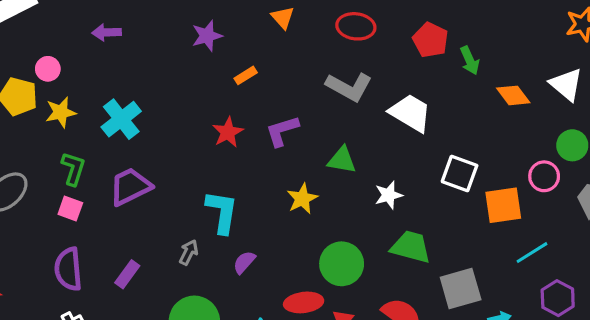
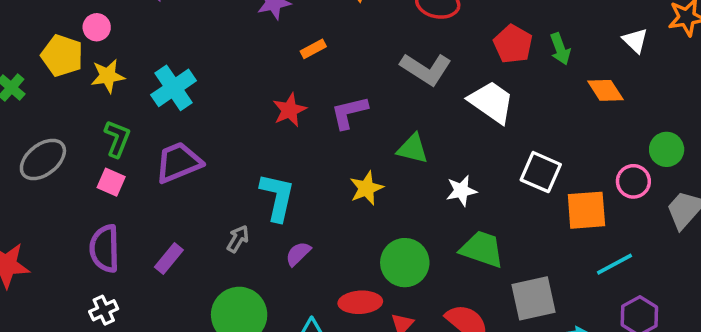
red pentagon: (430, 40) -> (513, 44), moved
white triangle: (566, 84) -> (635, 40), moved, size x0.7

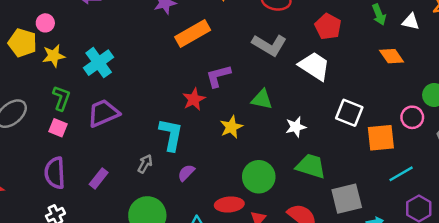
white triangle: (635, 40) -> (411, 22), turned -30
orange rectangle: (313, 49) -> (193, 34), size x2.0
green arrow: (560, 49) -> (379, 15), moved
red star: (290, 110) -> (194, 99), moved

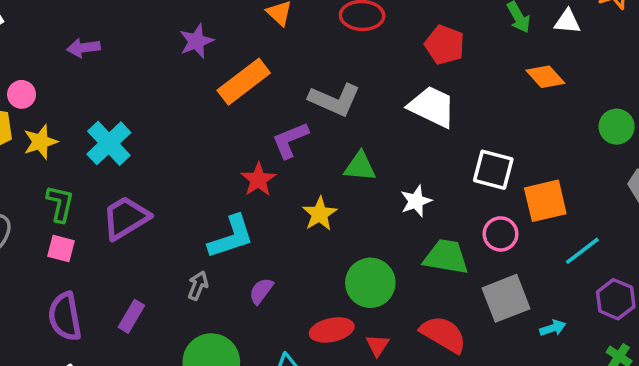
gray L-shape: (269, 45) -> (335, 100), moved
pink circle: (412, 117) -> (501, 234), moved
cyan L-shape: (171, 135) -> (231, 237), turned 68

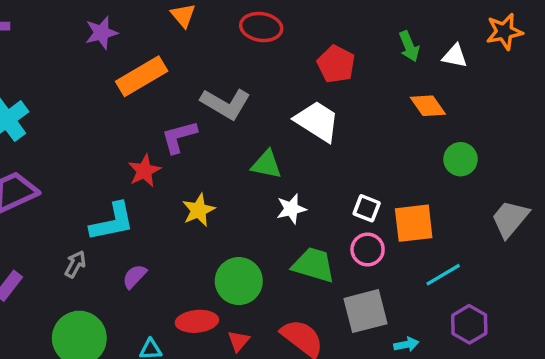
green circle: (617, 127) -> (461, 159), moved
green triangle: (360, 167) -> (266, 164), moved
white square: (493, 170) -> (367, 208), moved, size x0.7

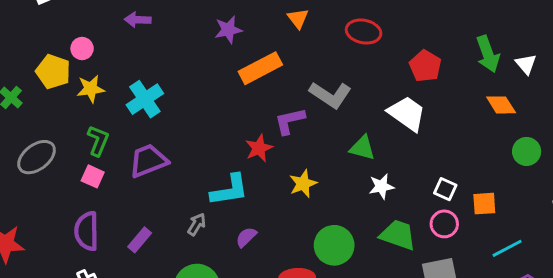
green arrow: (409, 46) -> (488, 54), size x1.4
white triangle: (455, 56) -> (526, 64), turned 35
orange square: (414, 223) -> (484, 204), size x0.7

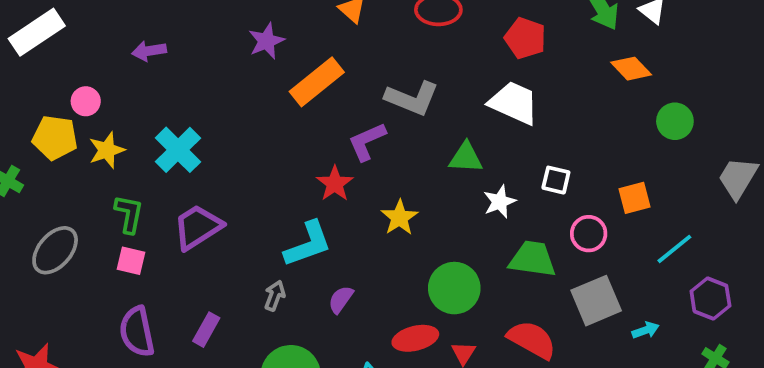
white square: (445, 189) -> (556, 180), moved

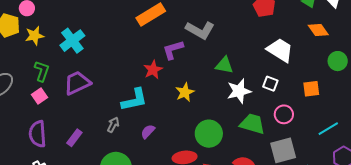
white trapezoid: (514, 103) -> (280, 50), moved
orange square: (634, 198) -> (311, 89), moved
white star: (500, 202) -> (239, 91), size x1.4
pink square: (131, 261) -> (39, 96), turned 35

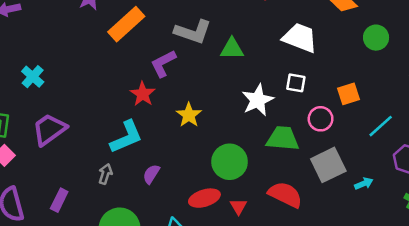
cyan cross: (72, 41) -> (33, 77), size x0.7
green triangle: (224, 65) -> (232, 49), moved
orange square: (311, 89) -> (349, 94), moved

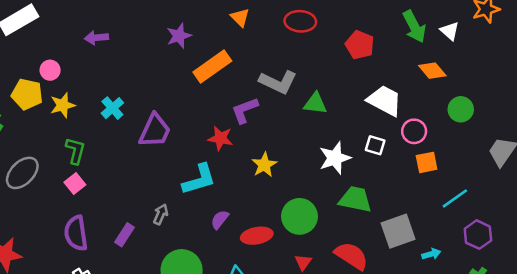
red star: (143, 94) -> (220, 138), turned -30
pink circle: (321, 119) -> (414, 131), moved
purple trapezoid: (49, 129) -> (155, 131), moved, turned 144
gray arrow: (105, 174) -> (161, 214), moved
red ellipse: (204, 198) -> (257, 236), moved

